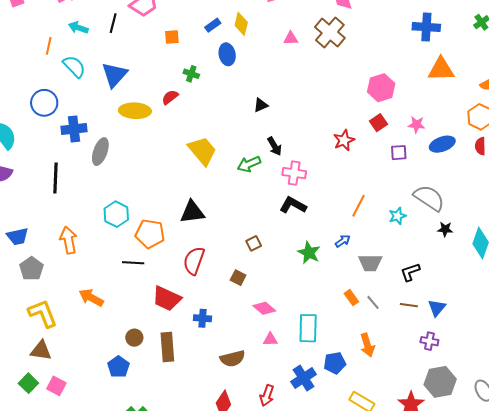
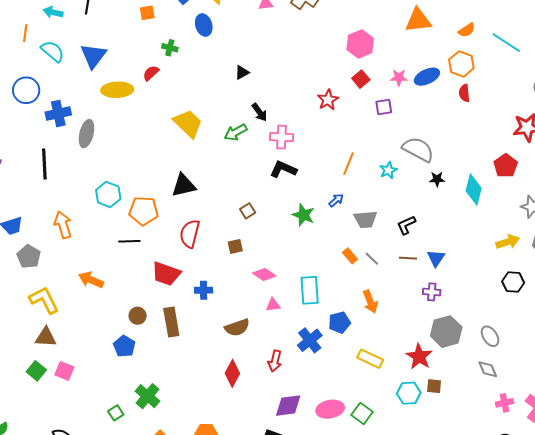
blue ellipse: (442, 144) -> (427, 77), moved
brown square: (238, 278) -> (235, 246), turned -35

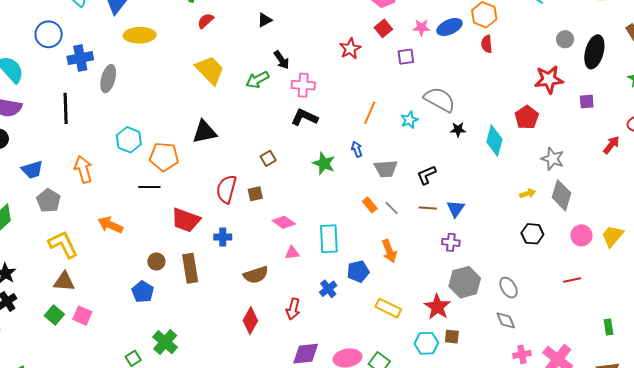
red semicircle: (151, 73) -> (205, 21), moved
blue arrow: (336, 200) -> (357, 149), turned -70
red semicircle: (190, 234) -> (226, 189), moved
yellow arrow: (508, 242) -> (528, 193), size x0.7
blue cross: (310, 340) -> (328, 289), size x0.7

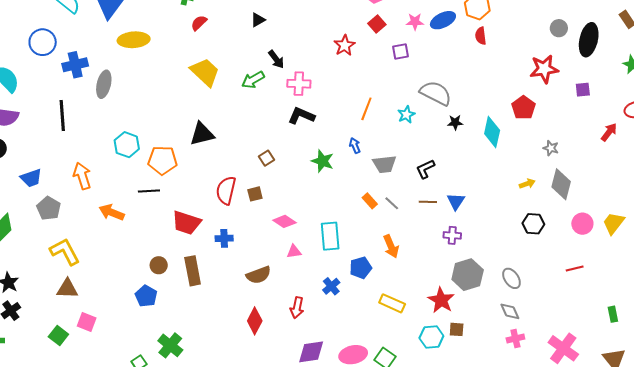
gray star: (553, 159) -> (551, 148), size x0.7
orange arrow: (110, 225) -> (112, 212), moved
green square: (54, 315) -> (58, 336), moved
pink cross: (522, 354) -> (515, 338), moved

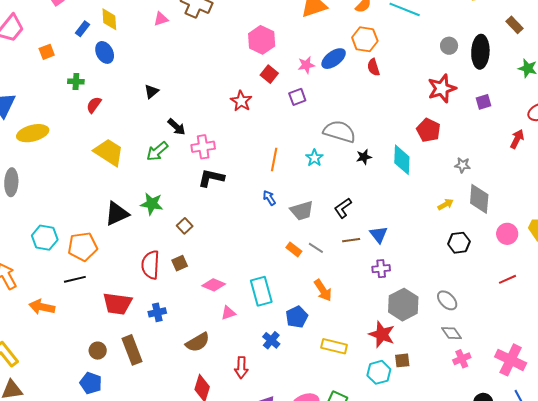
green star: (323, 161) -> (152, 204), moved

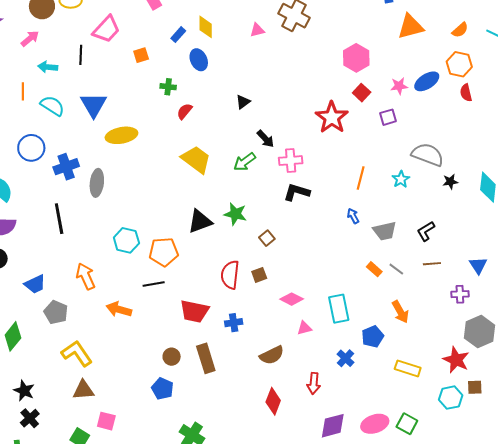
red star: (241, 101) -> (332, 117), size x1.5
blue triangle: (379, 235) -> (478, 265), moved

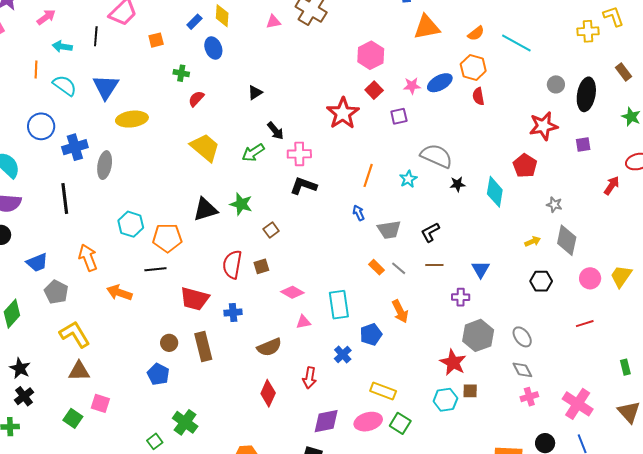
yellow rectangle: (408, 368) -> (383, 391), moved

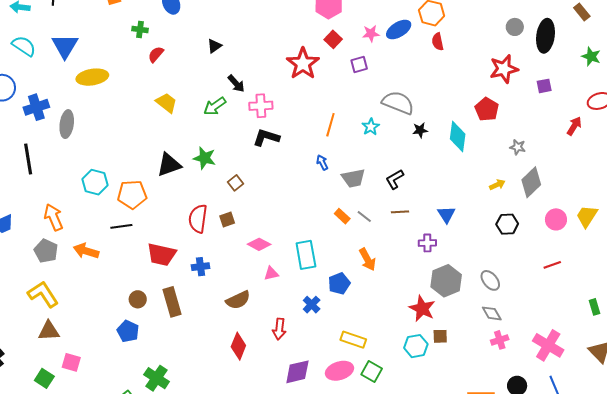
yellow trapezoid: (205, 147) -> (166, 103), size x0.7
gray diamond: (567, 240) -> (531, 182), turned 36
gray pentagon: (56, 292) -> (46, 251), moved

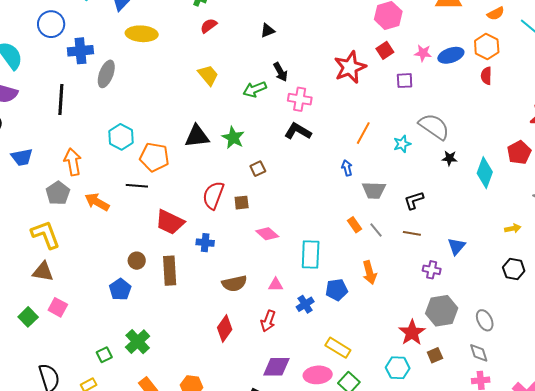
pink triangle: (271, 273) -> (276, 285), moved
brown square: (440, 336) -> (435, 355), moved, turned -35

